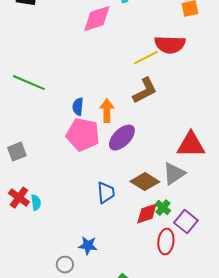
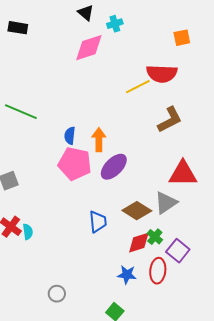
brown L-shape: (145, 91) -> (170, 120), moved
blue star: (88, 246) -> (127, 275), moved

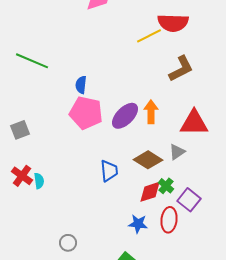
orange arrow: (99, 140) -> (151, 112), moved
gray triangle: (166, 203) -> (177, 152), size x0.7

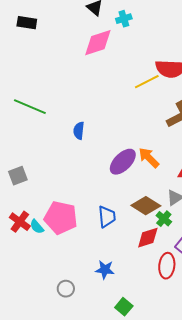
orange arrow: (151, 112) -> (149, 158), turned -45
pink pentagon: (86, 113) -> (61, 218), moved
cyan semicircle: (39, 181) -> (37, 227), turned 147
green cross: (166, 186) -> (164, 219), moved
blue star: (138, 224) -> (105, 270), moved

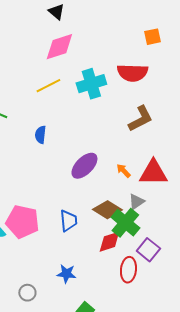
cyan cross: (124, 19) -> (91, 84), moved, size x1.8
yellow line: (147, 82) -> (48, 86), moved
orange arrow: (149, 158) -> (123, 171), moved, size x0.7
green cross: (164, 219) -> (125, 223), size x1.8

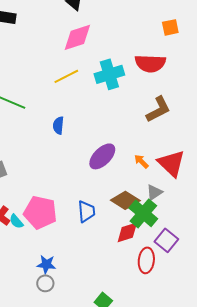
red triangle: (153, 173) -> (171, 163), turned 44
blue star: (66, 274) -> (46, 264), moved

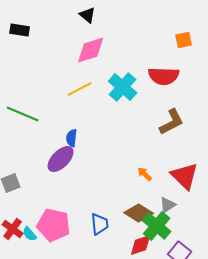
cyan cross: (109, 74) -> (123, 87), turned -32
purple ellipse: (102, 156) -> (61, 159), moved
orange arrow: (141, 161) -> (145, 174), moved

